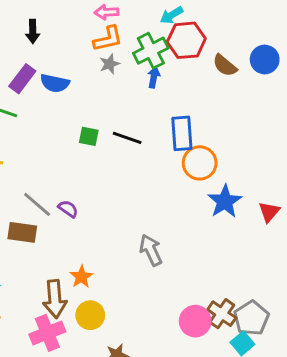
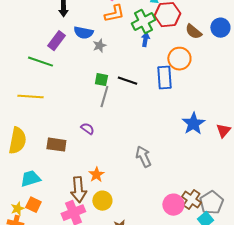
gray star: (109, 64) -> (99, 46), moved
blue semicircle: (55, 83) -> (83, 33), moved
orange circle: (200, 163) -> (179, 59), moved
gray line: (37, 204) -> (104, 97), moved, turned 65

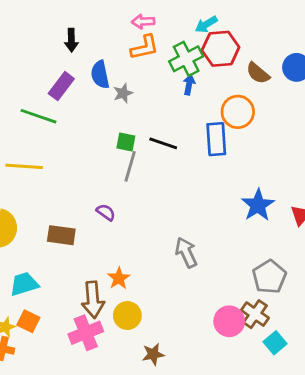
blue semicircle: (83, 33) -> (100, 75), turned 66
gray pentagon: (211, 203) -> (269, 277), moved

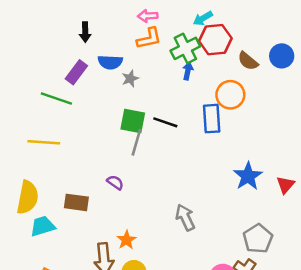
blue semicircle: (100, 75) -> (110, 62), turned -75
green square: (126, 142) -> (133, 121), size x1.5
cyan trapezoid: (24, 284) -> (43, 226), moved

